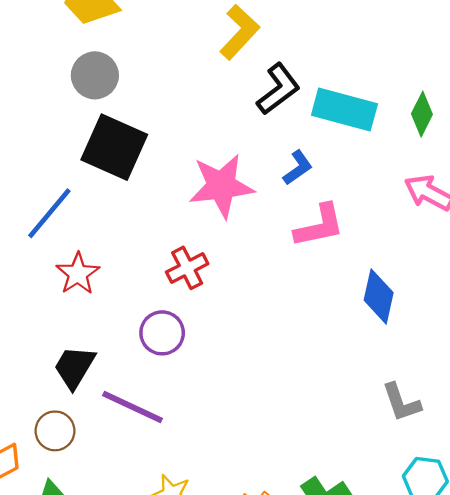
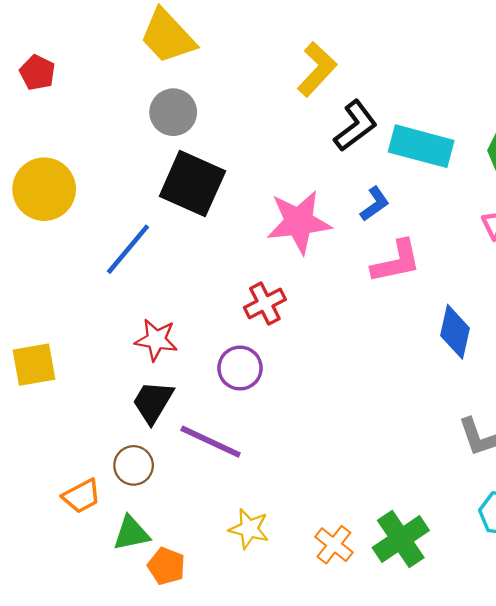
red star: (78, 274) -> (156, 340), moved, turned -30

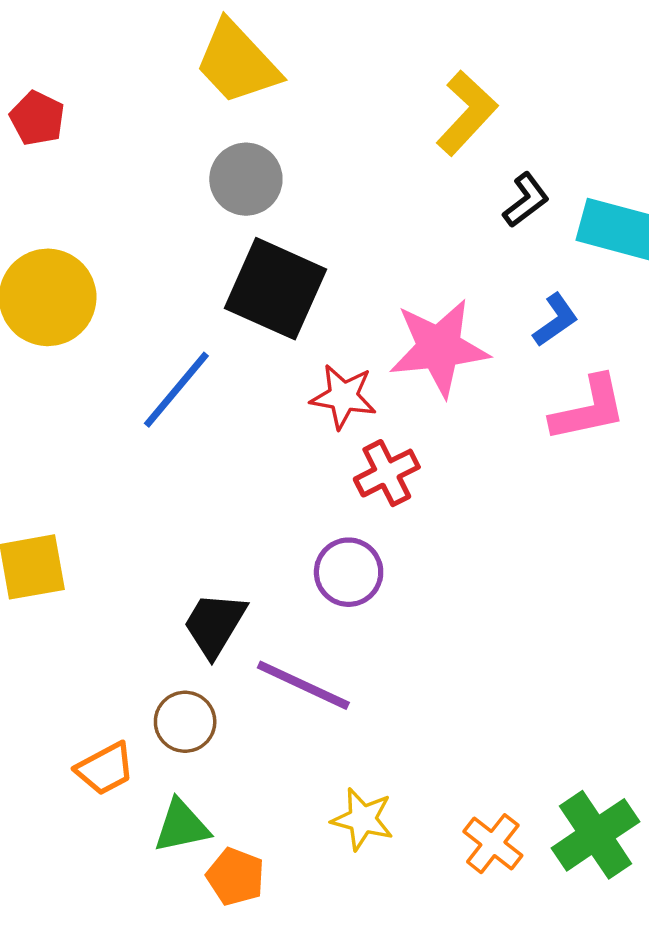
black L-shape: (355, 126) -> (526, 200), size x0.7
red star: (156, 340) -> (343, 397), moved

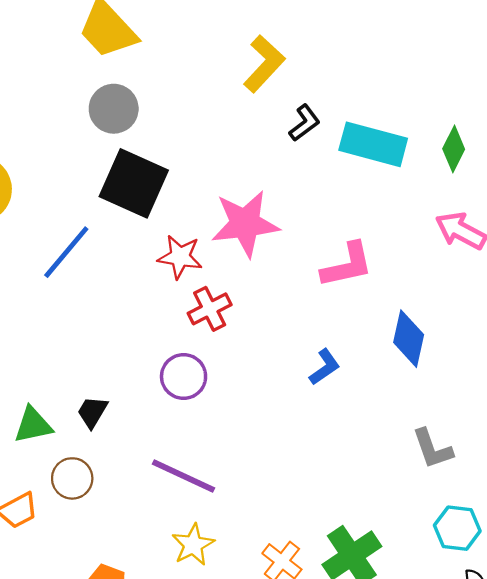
blue L-shape: (556, 320) -> (325, 367), moved
black trapezoid: (215, 624) -> (92, 412), size x0.7
purple line: (303, 685) -> (184, 476), moved
yellow star: (362, 819) -> (193, 545), turned 30
green triangle: (182, 826) -> (33, 425), moved

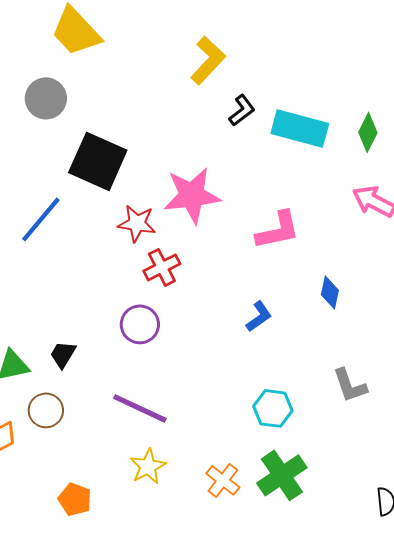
gray circle: (114, 109) -> (46, 98), moved
blue diamond: (409, 339) -> (330, 292), size x0.7
cyan hexagon: (457, 528) -> (273, 408), moved

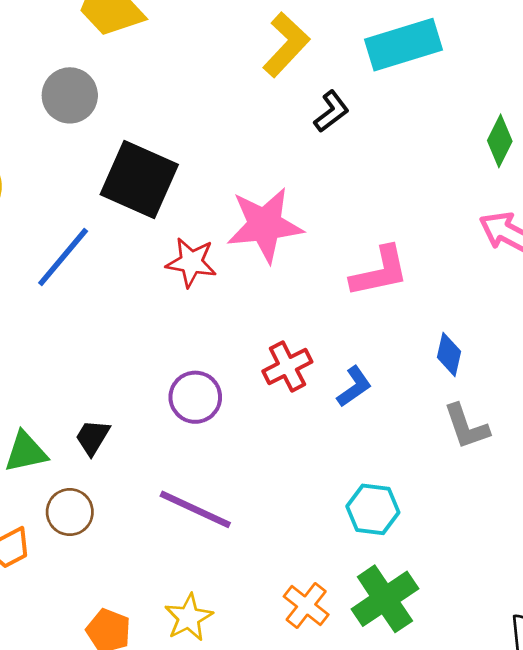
cyan rectangle: (300, 128) -> (404, 45), moved, turned -32
red cross: (162, 267) -> (287, 366), moved
gray L-shape: (350, 385) -> (466, 427), moved
yellow star: (148, 466) -> (189, 618), moved

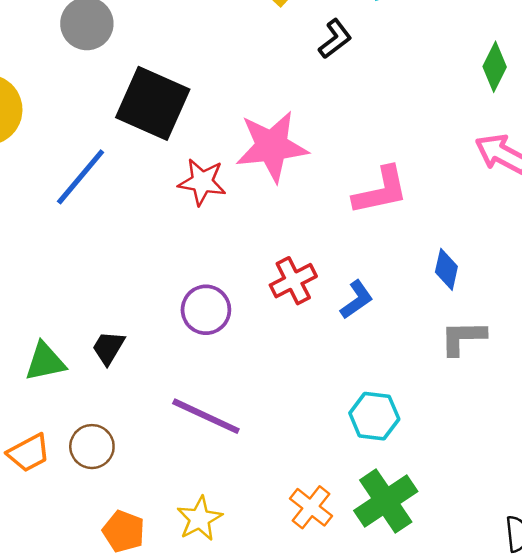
gray L-shape: (466, 427) -> (463, 338), turned 108
brown circle: (70, 512) -> (92, 447), moved

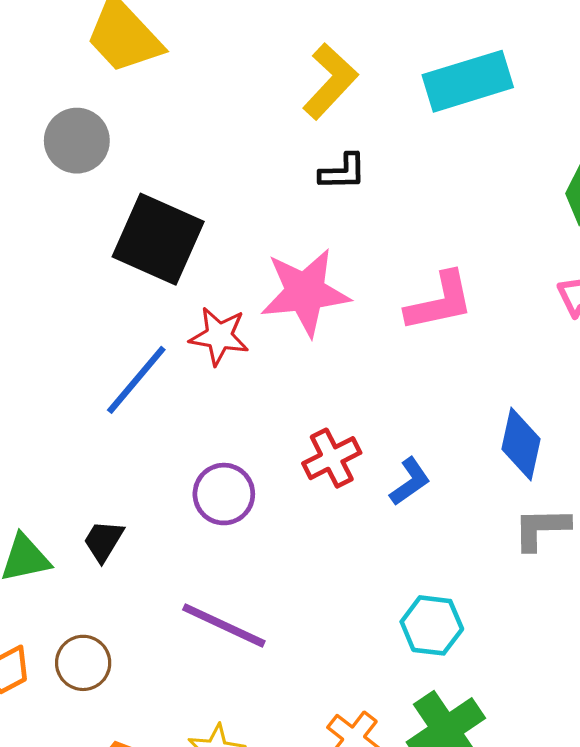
black L-shape: (335, 39) -> (343, 172), moved, turned 36
blue line: (81, 177) -> (136, 380), moved
pink L-shape: (381, 191) -> (440, 302), moved
blue diamond: (446, 269) -> (521, 444), size x1.4

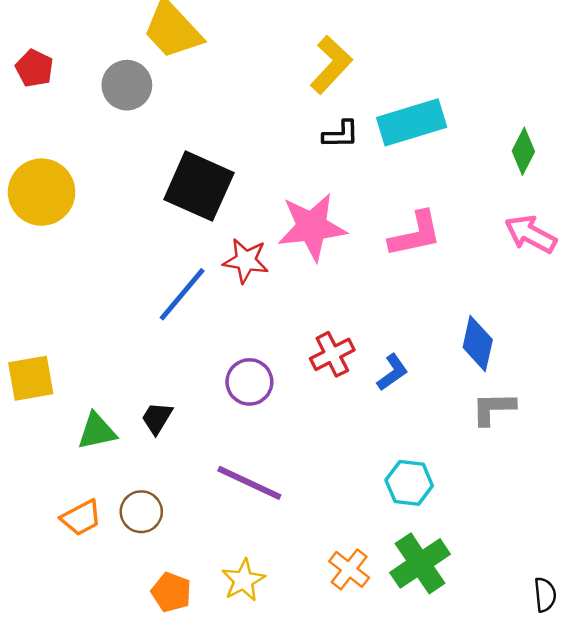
cyan rectangle: (468, 81) -> (412, 122), moved
gray circle: (77, 141) -> (127, 85), moved

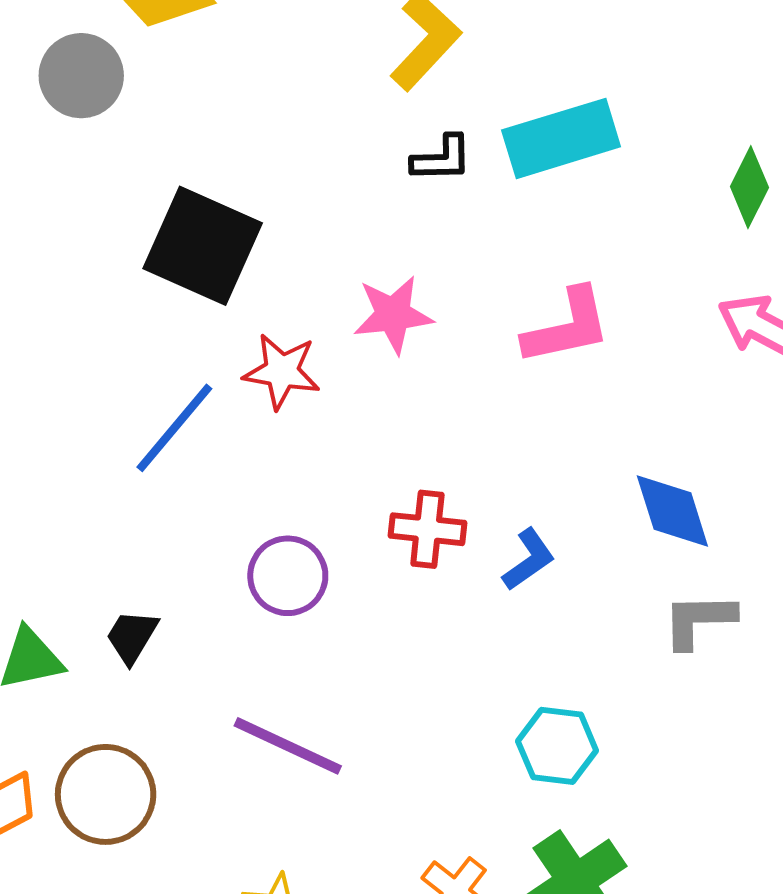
pink star: (312, 227) -> (393, 315), size x0.7
blue diamond: (478, 344) -> (672, 511), turned -30
red cross: (332, 354) -> (427, 529), turned 33
brown circle: (141, 512) -> (106, 794), size x1.4

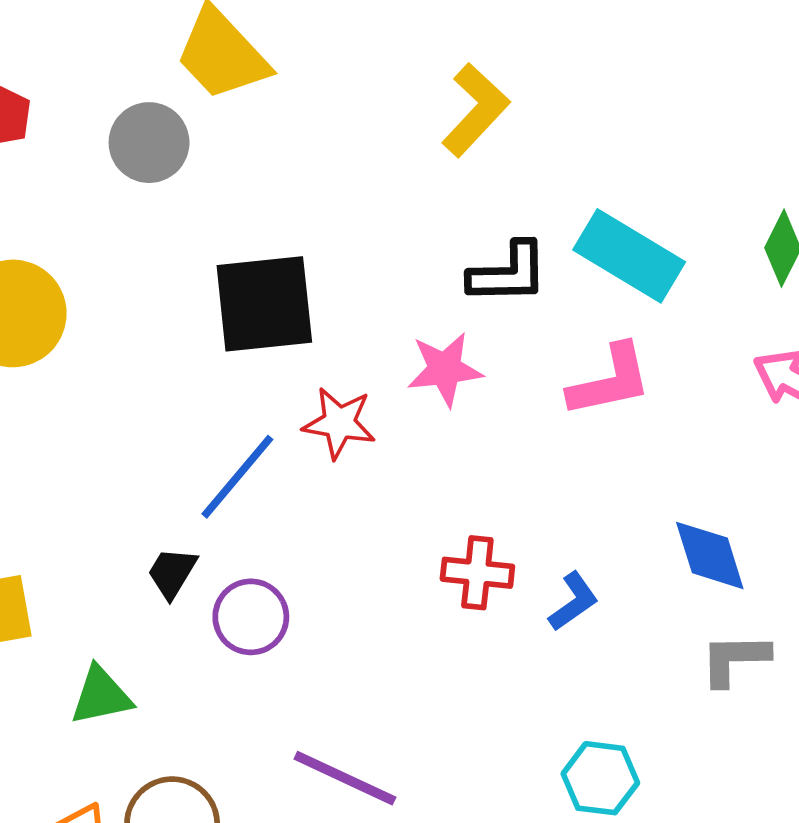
cyan rectangle: (561, 138) -> (629, 256), moved, turned 48
black L-shape: (442, 159) -> (508, 273), moved, size x1.4
black square: (203, 246) -> (264, 304), turned -30
purple circle: (288, 576) -> (251, 617), moved
black trapezoid: (132, 637) -> (172, 573), moved

